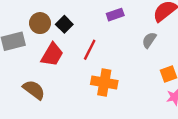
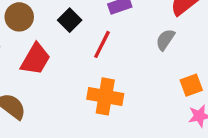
black square: (64, 24) -> (70, 20), moved
red line: (90, 50) -> (102, 44), moved

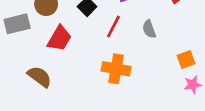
gray semicircle: (165, 40) -> (149, 29), moved, turned -54

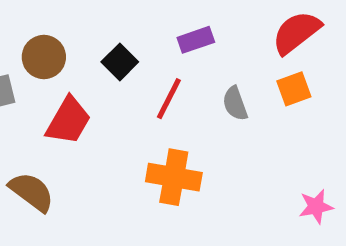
orange square: (186, 59) -> (294, 89), moved

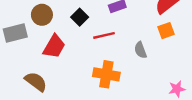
red line: (169, 99) -> (104, 35), turned 50
gray semicircle: (235, 104) -> (140, 50), moved

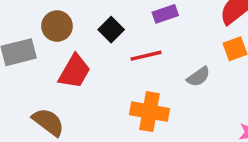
gray semicircle: (140, 50) -> (198, 77), turned -105

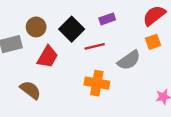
black square: (111, 30) -> (72, 29), size x1.5
gray semicircle: (198, 77) -> (129, 60), size x1.5

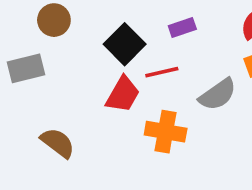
brown circle: (36, 27) -> (54, 20), moved
red trapezoid: (48, 57) -> (123, 94), moved

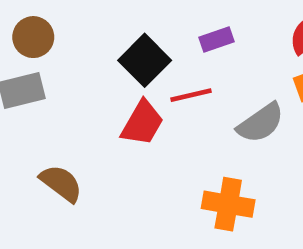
brown circle: (54, 20) -> (33, 37), moved
orange cross: (166, 132) -> (228, 204), moved

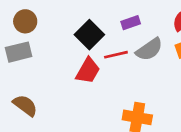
gray semicircle: (261, 123) -> (149, 49), moved
brown semicircle: (61, 183) -> (25, 105), moved

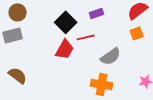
gray semicircle: (149, 49) -> (111, 56), moved

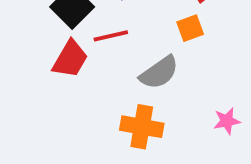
orange square: (137, 33) -> (190, 28), moved

